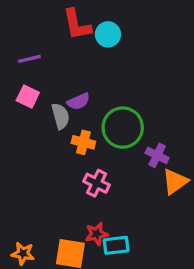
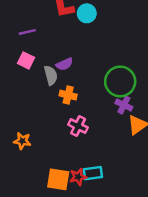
green circle: (123, 128) -> (120, 81), moved
red star: (97, 234) -> (78, 177), moved
orange star: (23, 254) -> (22, 141), moved

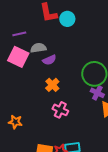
pink square: (26, 60) -> (18, 57), size x1.5
gray semicircle: (51, 75) -> (38, 48), moved, turned -84
orange cross: (68, 95) -> (52, 85), turned 32

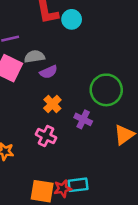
purple cross: (97, 93) -> (83, 119), moved
pink cross: (60, 110) -> (46, 136), moved

